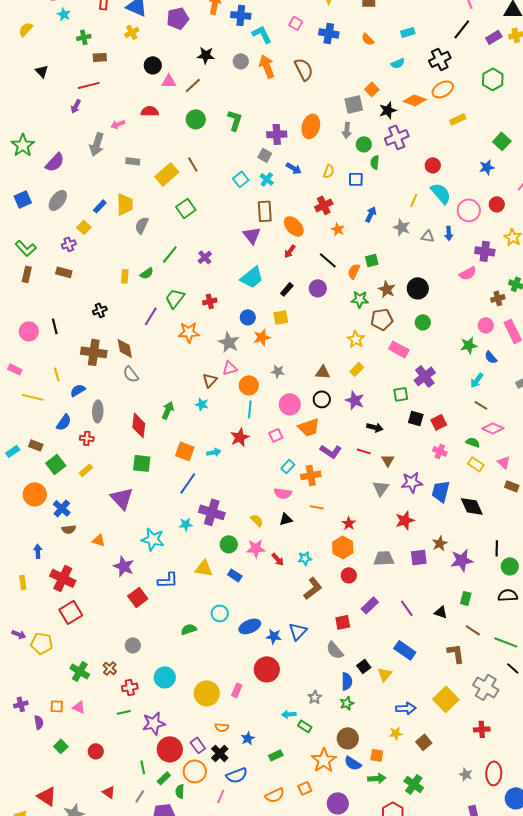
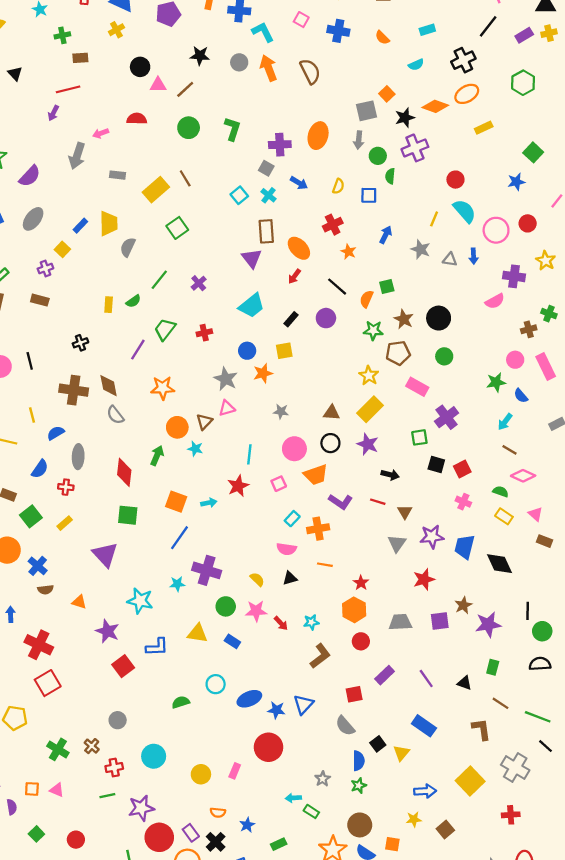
orange star: (189, 332) -> (163, 388), moved
yellow rectangle: (357, 369) -> (370, 409), size x1.6
orange circle: (249, 385) -> (177, 427), moved
yellow circle: (207, 693) -> (201, 774), size x0.7

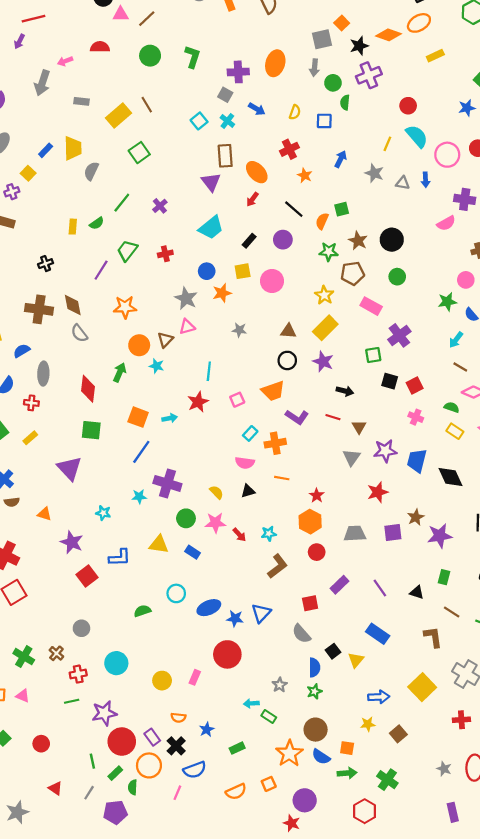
pink circle: (294, 449) -> (272, 281), moved
cyan star: (140, 601) -> (103, 513), size x0.6

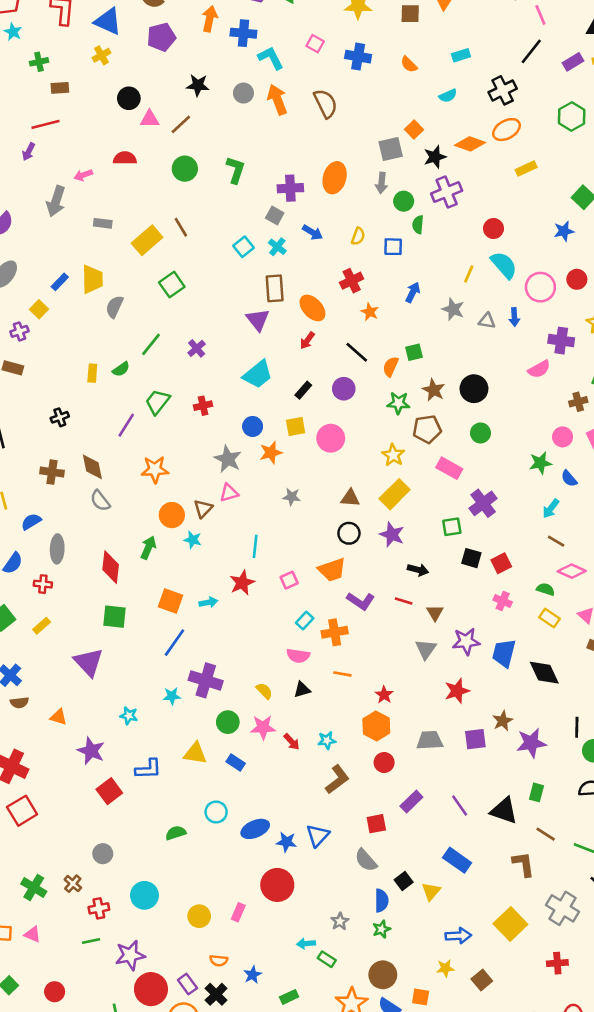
brown cross: (39, 309) -> (52, 472), size x0.7
black triangle: (417, 592) -> (504, 811), size x1.6

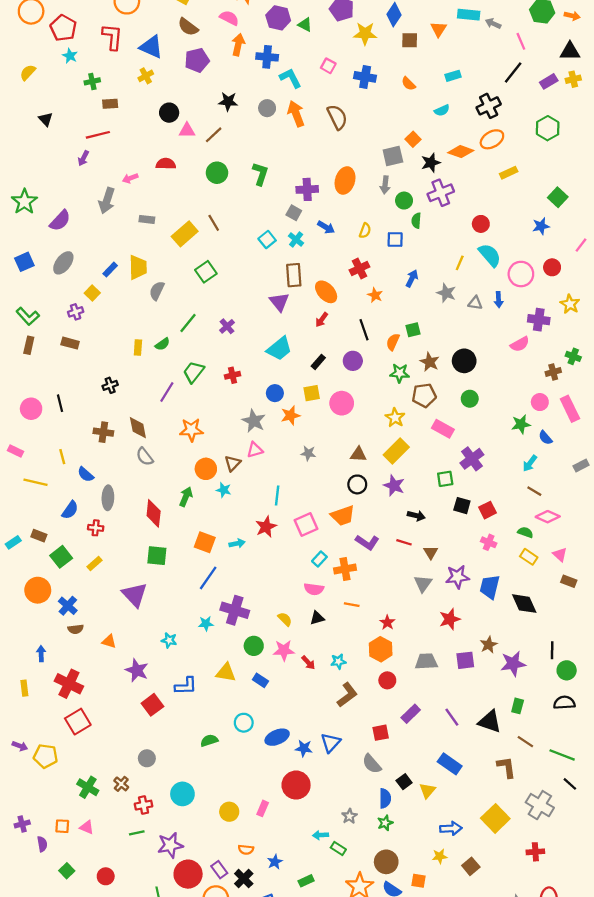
black line: (357, 352) -> (364, 330), turned 30
blue semicircle: (31, 522) -> (86, 474), turned -108
pink square: (289, 580) -> (306, 525), size x1.5

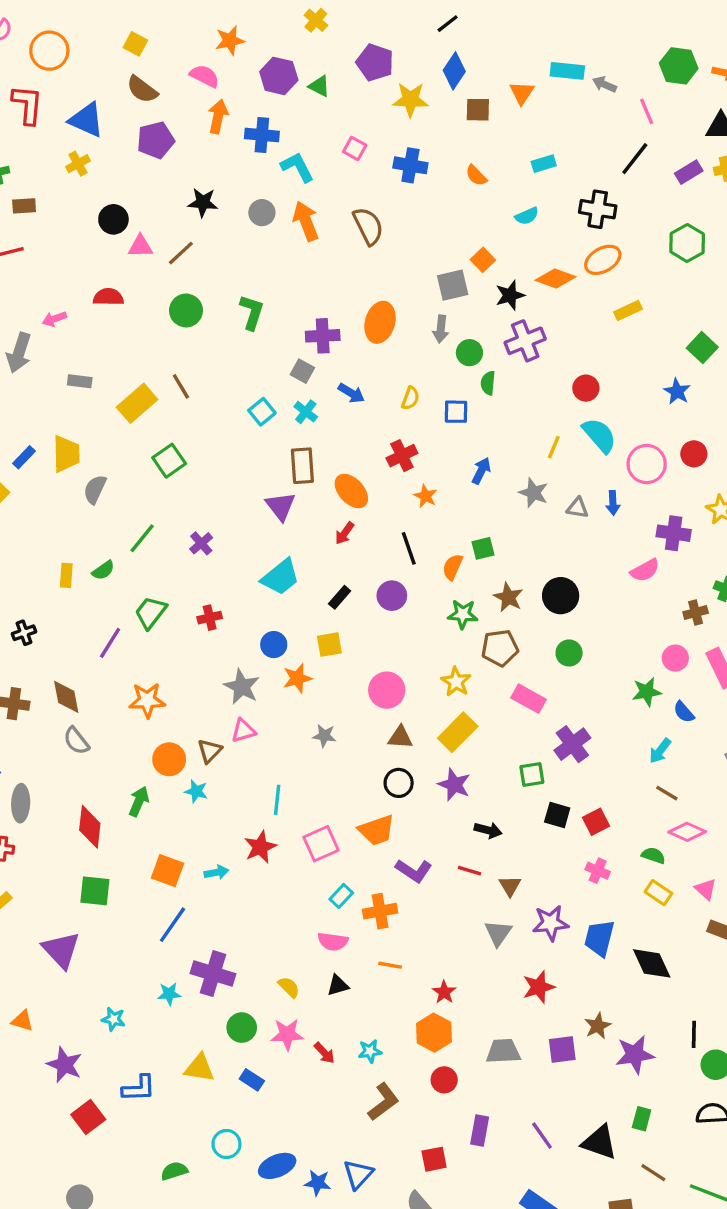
black cross: (489, 106) -> (598, 209), turned 35
blue star: (541, 226) -> (677, 391), turned -30
pink circle: (342, 403) -> (387, 690), moved
purple rectangle: (411, 714) -> (480, 1130), turned -36

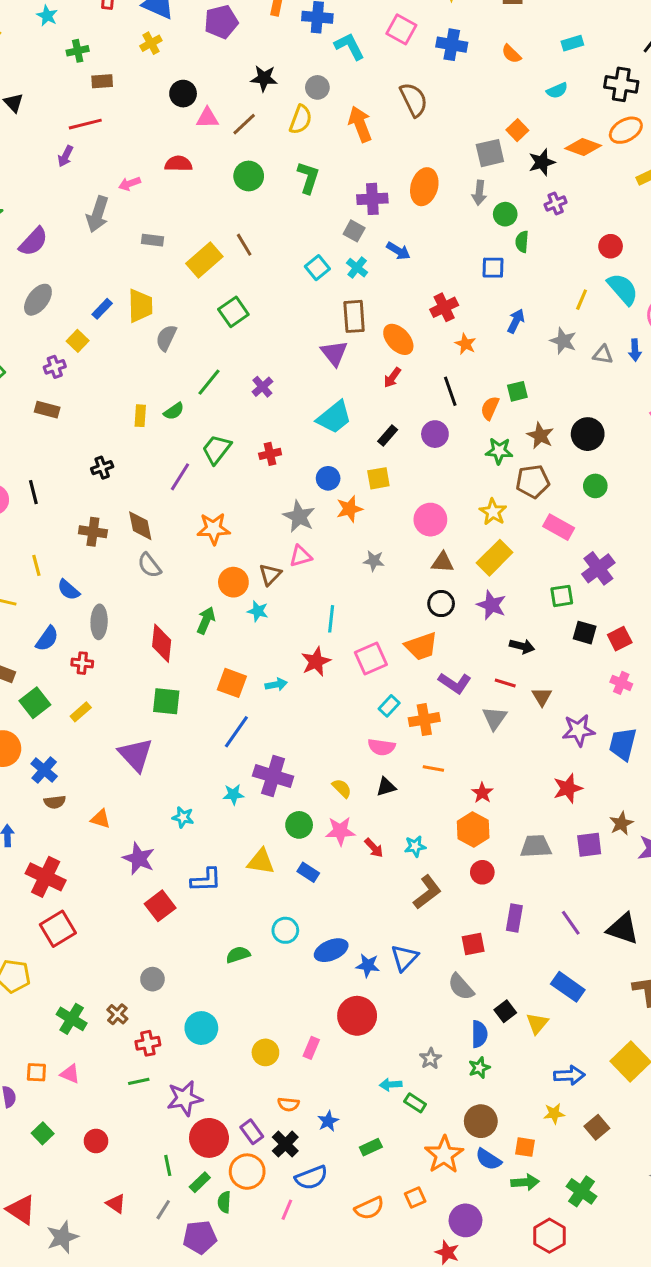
pink square: (355, 148) -> (401, 29), size x1.4
orange arrow: (306, 221) -> (360, 124), moved
purple cross: (525, 341) -> (556, 203), size x0.6
yellow semicircle: (410, 398) -> (301, 119), moved, size x1.4
gray triangle: (498, 933) -> (495, 718), moved

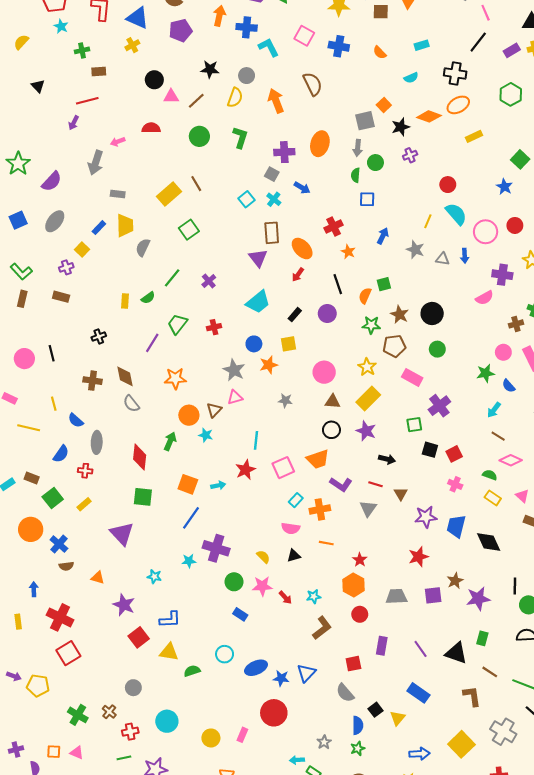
gray rectangle: (152, 240) -> (118, 194), moved
green semicircle: (522, 242) -> (356, 175), moved
yellow triangle: (261, 862) -> (169, 652), moved

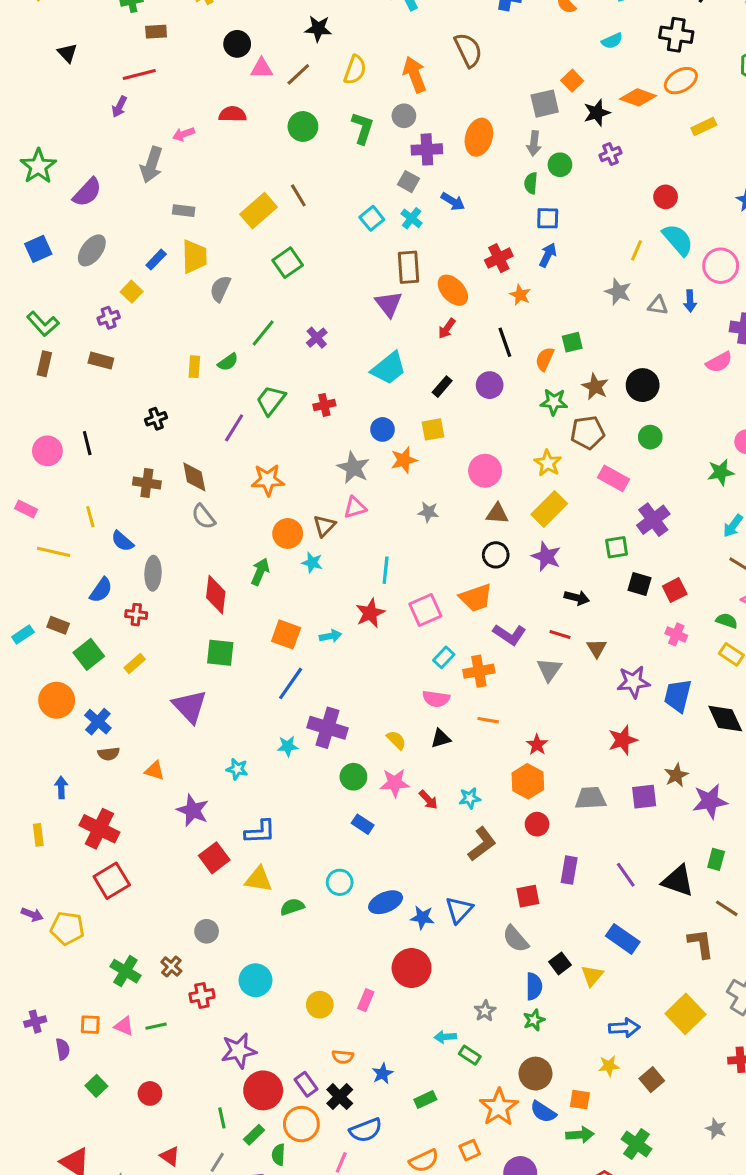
gray circle: (247, 76) -> (404, 116), moved
blue arrow: (383, 236) -> (548, 255), moved
green line: (124, 758) -> (156, 1026), moved

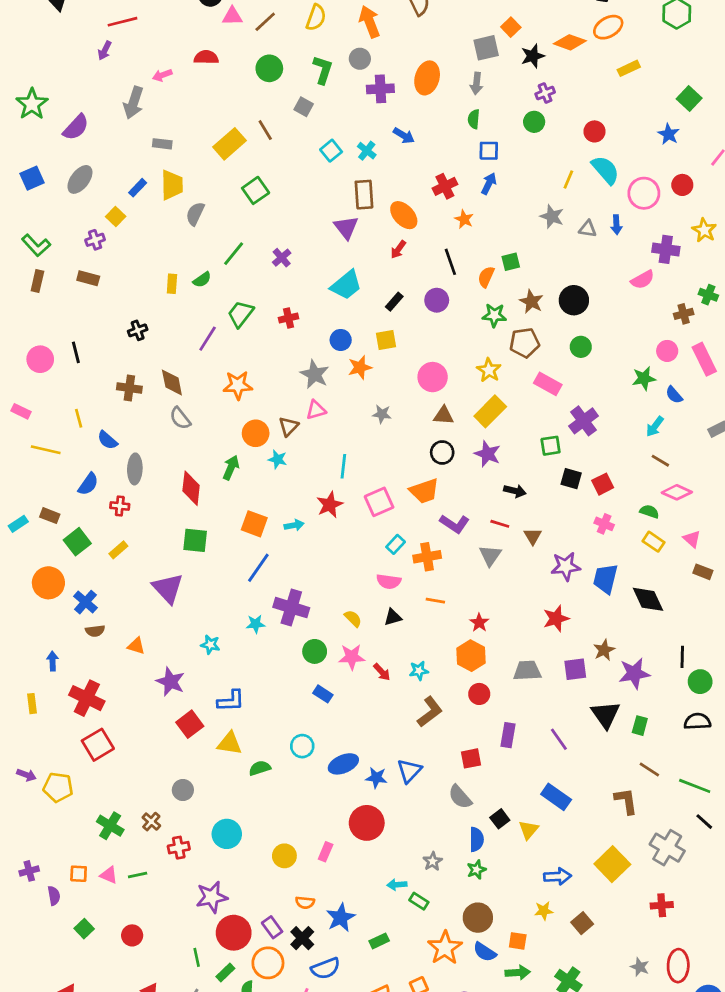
green circle: (560, 165) -> (534, 122), moved
gray square: (409, 182) -> (304, 107), moved
black triangle: (678, 881) -> (605, 715), moved, turned 36
blue star: (383, 1074) -> (341, 918), size x1.5

